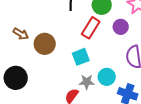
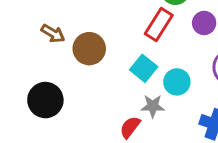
cyan square: (81, 57) -> (144, 68), turned -30
cyan circle: (107, 77) -> (177, 82), moved

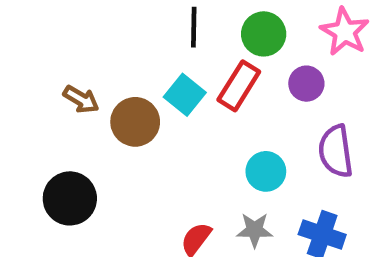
cyan square: (144, 68) -> (185, 95), moved
gray star: (153, 106) -> (255, 230), moved

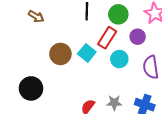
cyan square: (185, 95) -> (87, 53), moved
brown arrow: (81, 99) -> (36, 16), moved
cyan circle: (266, 171) -> (119, 59), moved

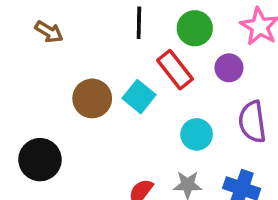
red rectangle: (107, 38) -> (175, 70), turned -70
cyan circle: (119, 59) -> (197, 134), moved

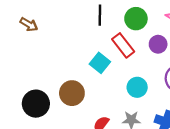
brown arrow: (49, 32) -> (29, 24), moved
brown circle: (92, 98) -> (72, 93), moved

